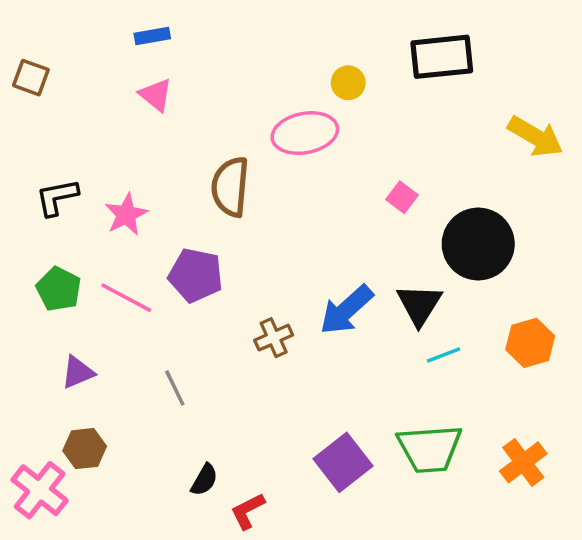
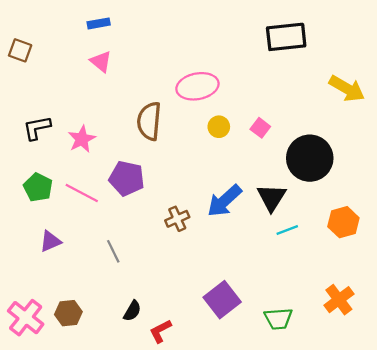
yellow circle: (348, 83) -> (219, 127), moved
brown hexagon: (85, 449) -> (68, 313), moved
green trapezoid: (430, 449) -> (278, 319), moved, size x0.7

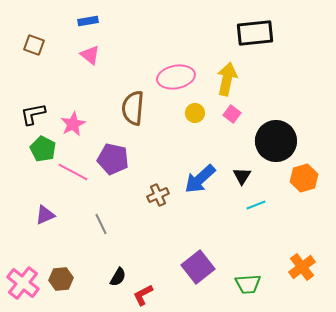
brown square: (20, 50) -> (34, 45), moved
yellow arrow: (347, 89) -> (227, 79), moved, turned -108
green pentagon: (38, 187) -> (43, 149), moved
black triangle: (272, 197) -> (242, 176), size x0.7
orange hexagon: (343, 222) -> (304, 178), moved

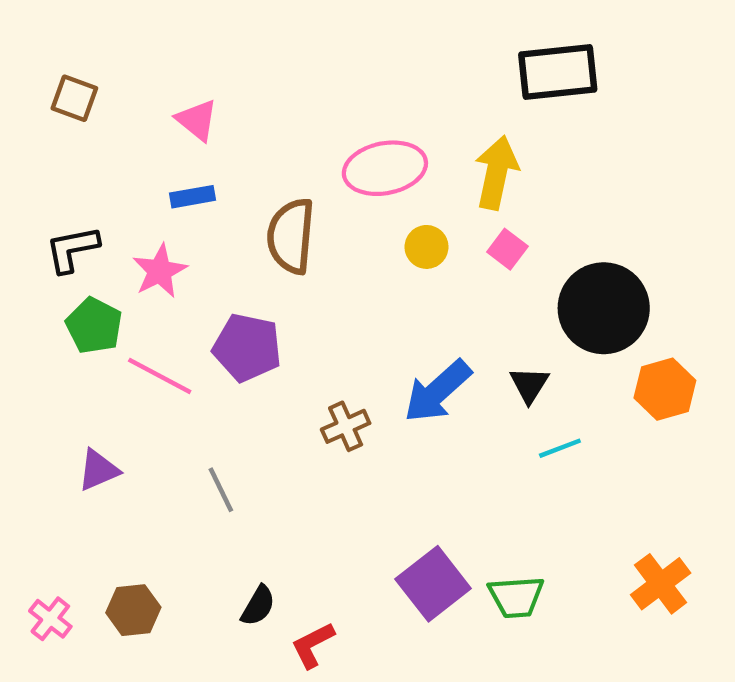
blue rectangle: (88, 21) -> (192, 197), moved
pink cross: (23, 283) -> (50, 619), size x0.6
green trapezoid: (248, 284) -> (516, 597), moved

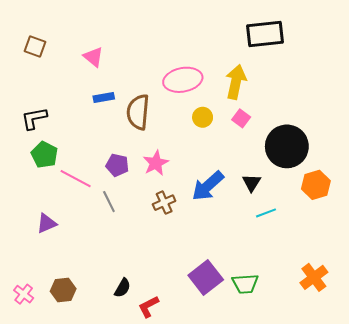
blue rectangle: (192, 197) -> (104, 98), moved
pink star: (160, 271) -> (156, 163), moved
purple pentagon: (247, 348) -> (117, 165), size x0.7
gray line: (221, 490) -> (109, 202), moved

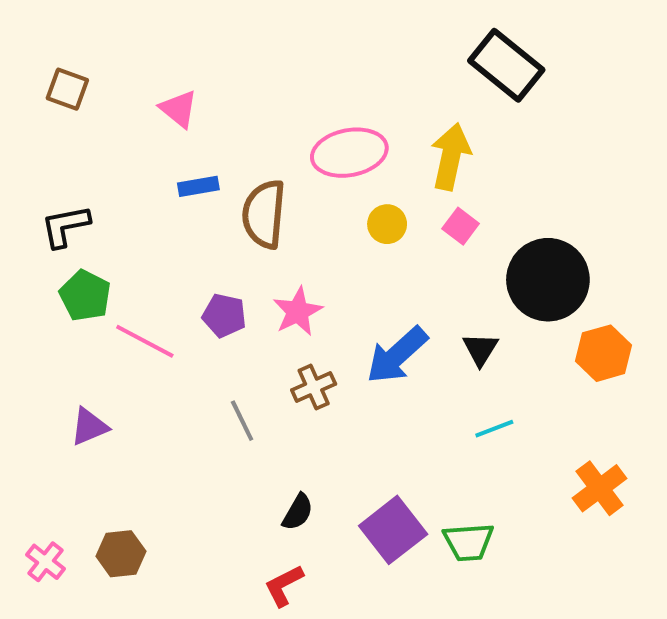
black rectangle: (265, 34) -> (506, 65), turned 45
gray line: (109, 202) -> (242, 421), moved
cyan line: (266, 213) -> (494, 429), moved
orange cross: (314, 277) -> (600, 488), moved
black semicircle: (122, 288) -> (298, 512), moved

